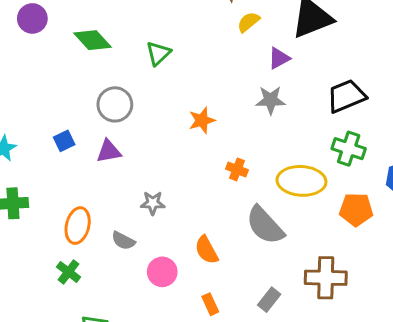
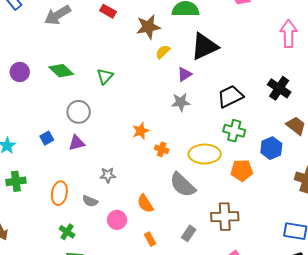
purple circle: (32, 18) -> (20, 72), moved
orange star: (202, 120) -> (141, 131), moved
green cross: (69, 272) -> (67, 232), moved

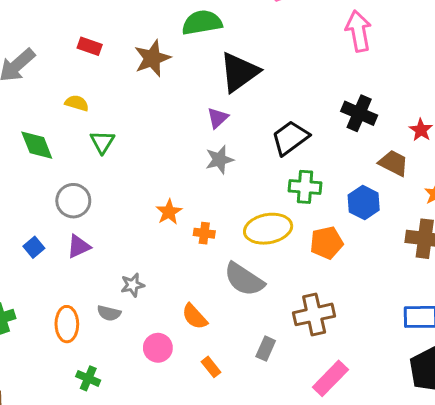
yellow semicircle: (163, 52) -> (77, 103), moved, turned 70
green diamond: (61, 71) -> (37, 145), turned 35
gray semicircle: (90, 201) -> (109, 313), moved

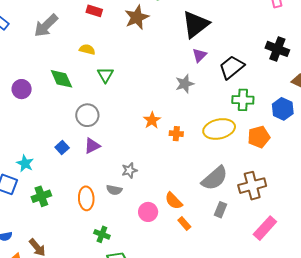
purple triangle: (218, 118) -> (199, 55), moved
gray semicircle: (244, 279) -> (215, 178), moved, turned -72
orange semicircle: (195, 317) -> (174, 201), moved

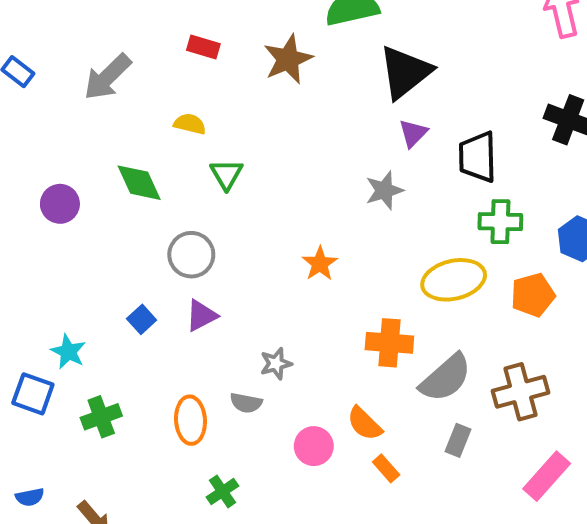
black trapezoid: (232, 67) -> (478, 157), turned -52
orange cross: (176, 134) -> (389, 343), moved, size x1.6
green cross: (102, 234) -> (222, 491), turned 35

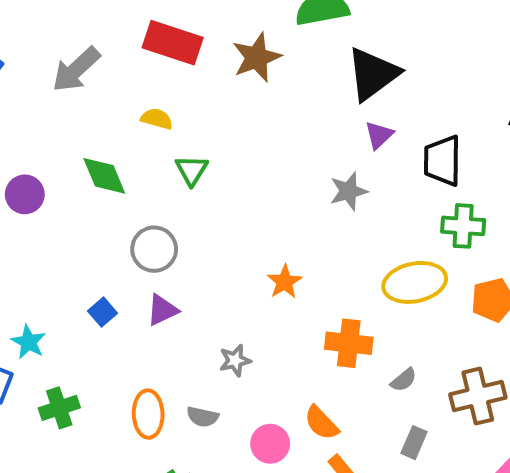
red rectangle: (203, 47) -> (173, 43), size x1.8
orange star: (320, 264) -> (285, 282), moved
gray semicircle: (446, 378) -> (404, 380), size x0.5
gray semicircle: (246, 403) -> (203, 417), moved

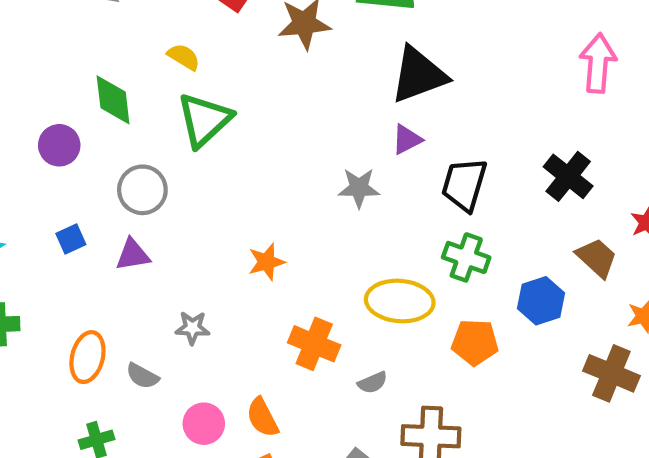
green triangle: (192, 170) -> (204, 120), size x1.6
purple circle: (25, 194) -> (59, 145), moved
gray semicircle: (404, 380) -> (373, 383), moved

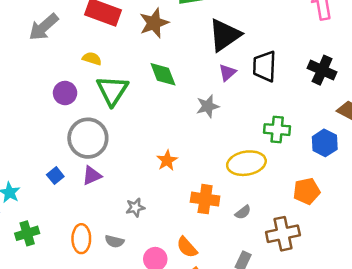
green diamond: (113, 100) -> (163, 74), moved
purple circle: (59, 145) -> (65, 93), moved
black trapezoid: (464, 184) -> (264, 66), moved
gray circle: (142, 190) -> (88, 138), size x1.4
orange pentagon: (475, 342) -> (307, 191), moved

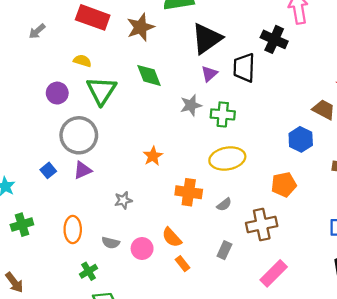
gray arrow: (44, 27) -> (37, 31), size x0.6
black cross: (322, 70) -> (274, 39), moved
green cross: (277, 130) -> (223, 114), moved
gray semicircle: (114, 241) -> (111, 243), moved

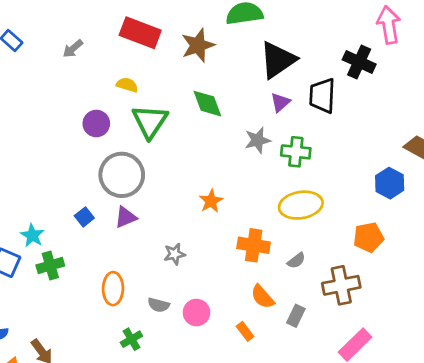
green cross: (22, 225) -> (50, 265), moved
orange semicircle: (172, 237) -> (262, 297), moved

